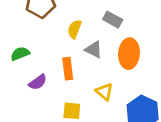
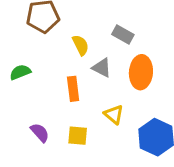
yellow semicircle: (75, 29) -> (81, 45), turned 132
purple semicircle: (38, 82) -> (40, 133), moved, turned -96

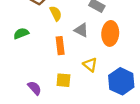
yellow semicircle: (81, 45) -> (56, 13), moved
purple semicircle: (40, 133) -> (35, 88), moved

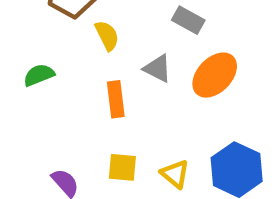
orange ellipse: (110, 33) -> (215, 75), turned 40
yellow triangle: (90, 65) -> (175, 174), moved

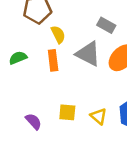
gray triangle: (158, 68) -> (88, 54), size x1.5
orange rectangle: (116, 99) -> (53, 60), moved

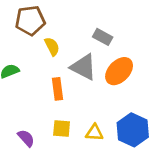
orange rectangle: (53, 60) -> (58, 89), moved
yellow triangle: (98, 116) -> (94, 133), turned -36

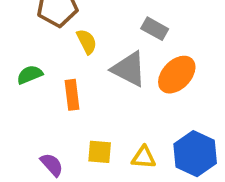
orange rectangle: (58, 89) -> (72, 95), moved

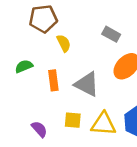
gray triangle: (129, 69) -> (87, 84), moved
yellow triangle: (144, 157) -> (103, 124), size x1.5

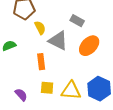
orange rectangle: (53, 80) -> (41, 62), moved
gray triangle: (87, 84) -> (58, 41), moved

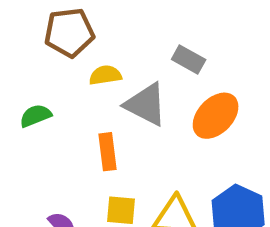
yellow semicircle: (40, 28) -> (105, 75), turned -72

